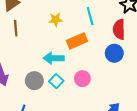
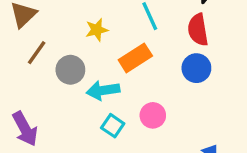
brown line: (16, 28) -> (37, 53), turned 49
gray circle: (34, 81) -> (70, 70), moved

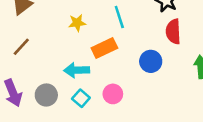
red semicircle: (198, 30) -> (173, 32), moved
brown line: (37, 53) -> (21, 47), moved
gray circle: (70, 70) -> (46, 95), moved

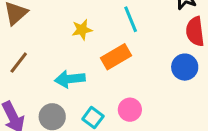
blue circle: (151, 61) -> (185, 67), moved
cyan arrow: (77, 70) -> (70, 79), moved

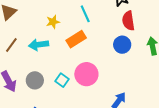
cyan arrow: (70, 79) -> (39, 45), moved
pink circle: (130, 110) -> (86, 74), size x1.5

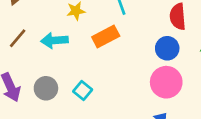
pink circle: (86, 74) -> (166, 82), moved

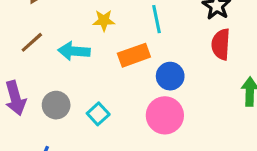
blue circle: (167, 48) -> (170, 76), moved
pink circle: (166, 82) -> (165, 115), moved

